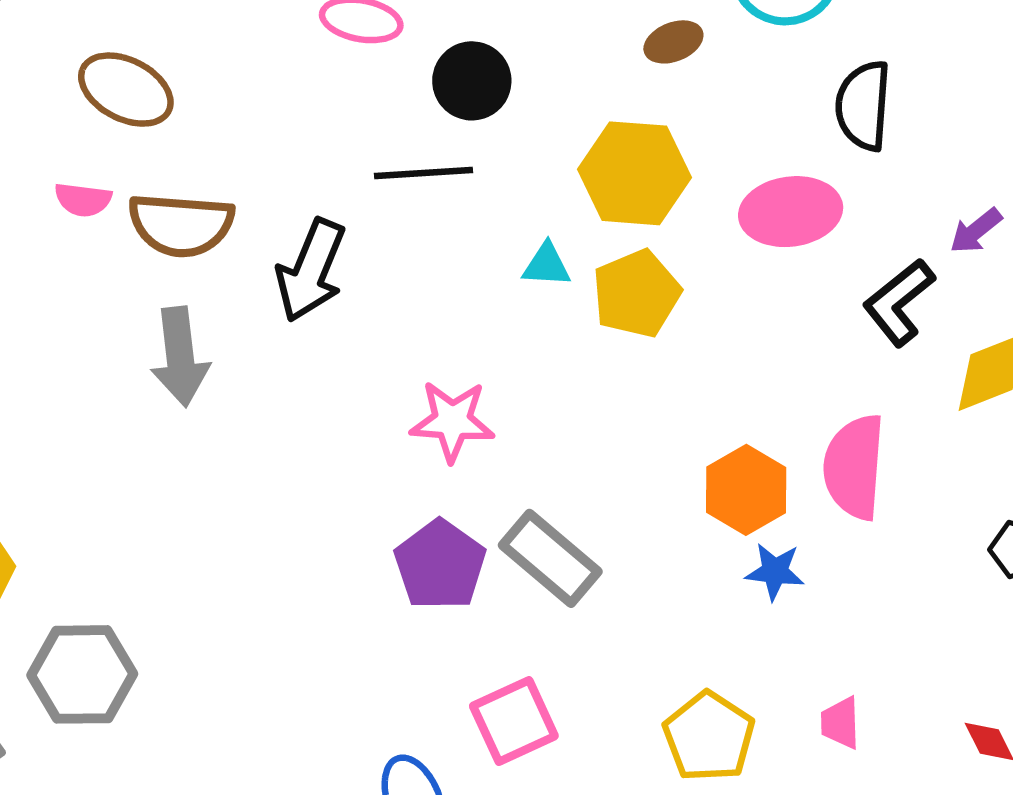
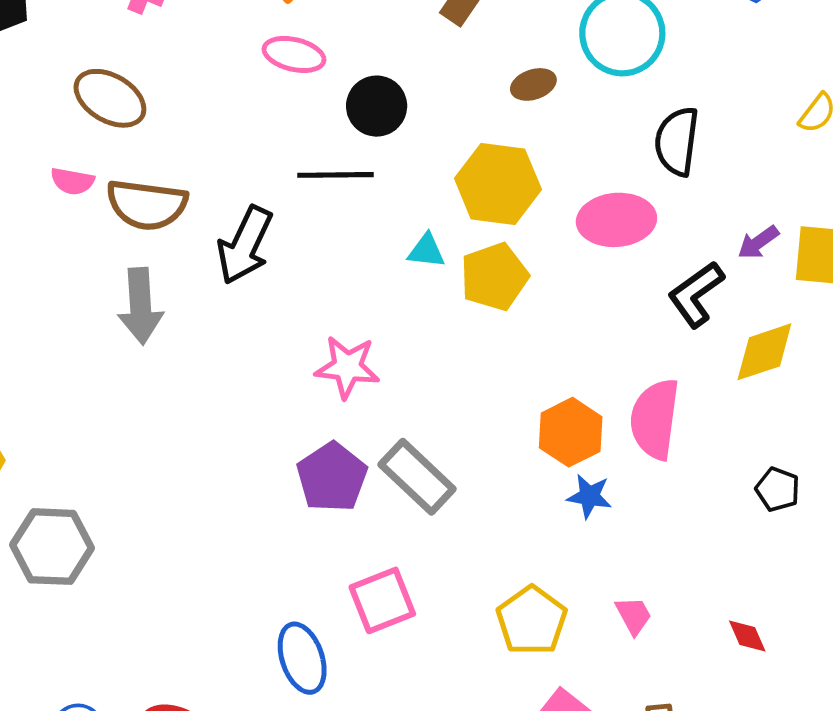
pink trapezoid: (840, 723) -> (633, 615), turned 150

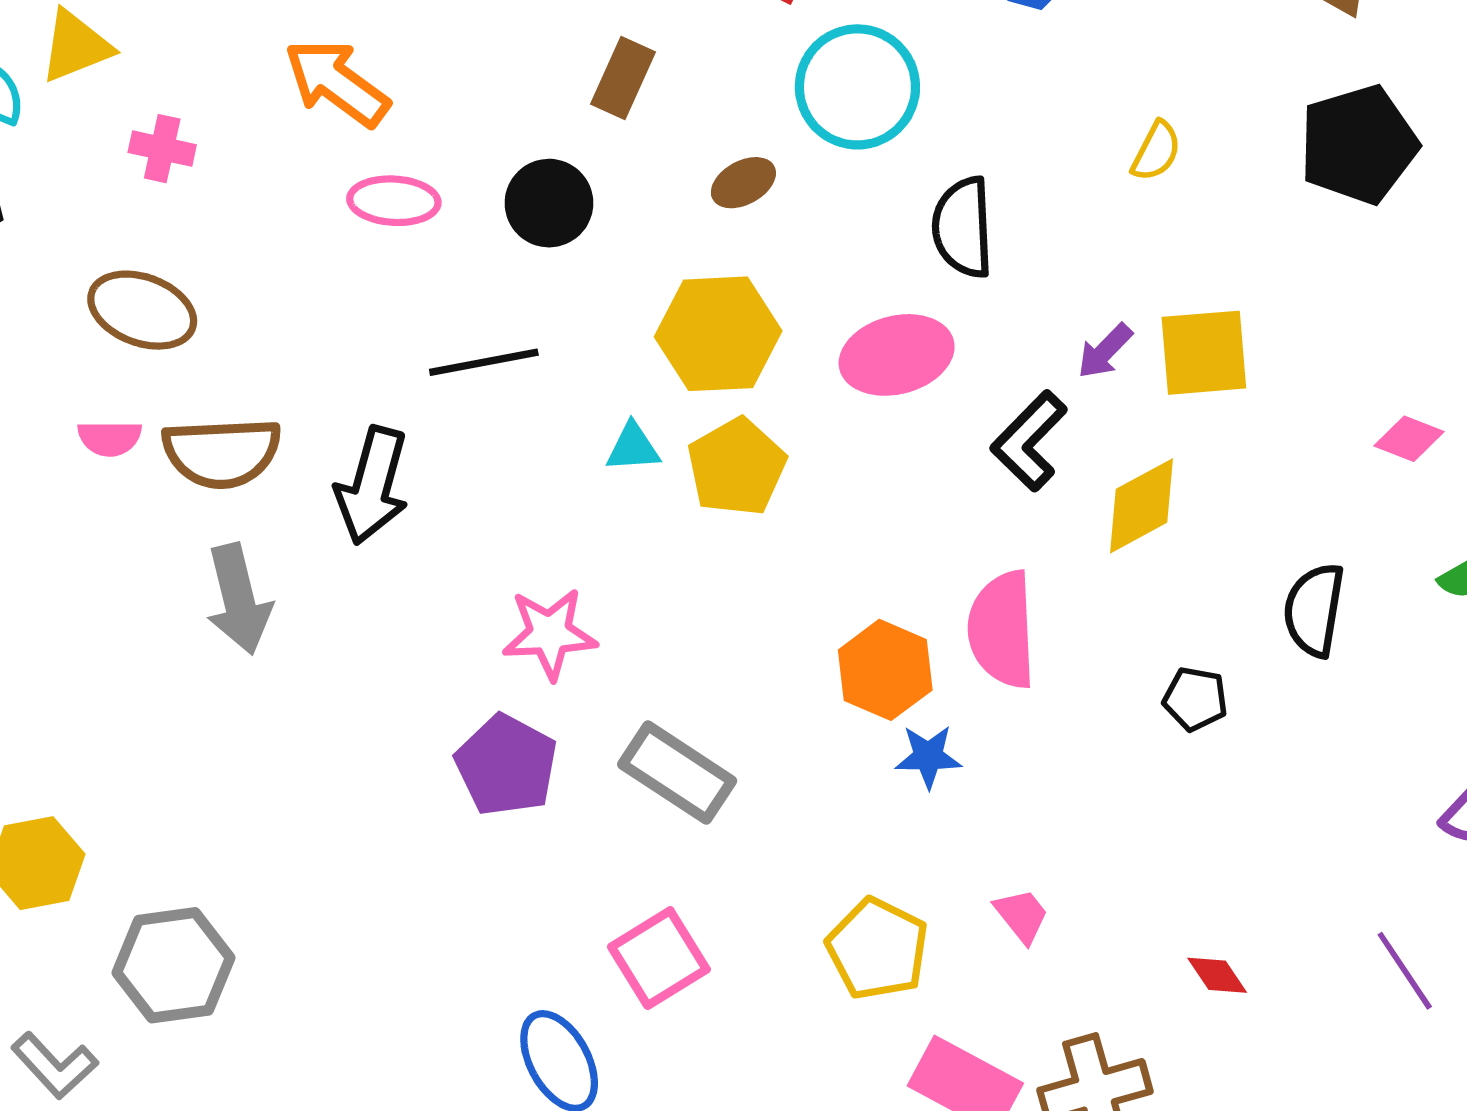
black circle: (377, 106) -> (549, 203), moved
purple pentagon: (332, 477) -> (506, 765), moved
red diamond: (747, 636) -> (1217, 975), moved

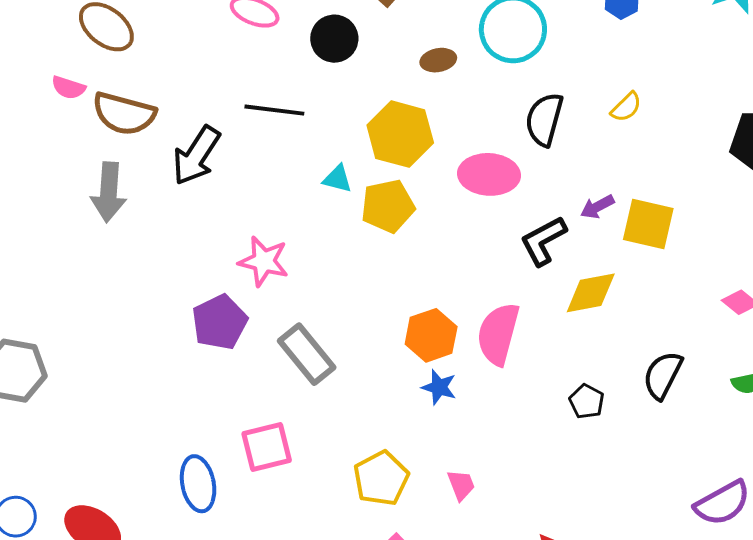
yellow semicircle: (1156, 151) -> (626, 107), moved

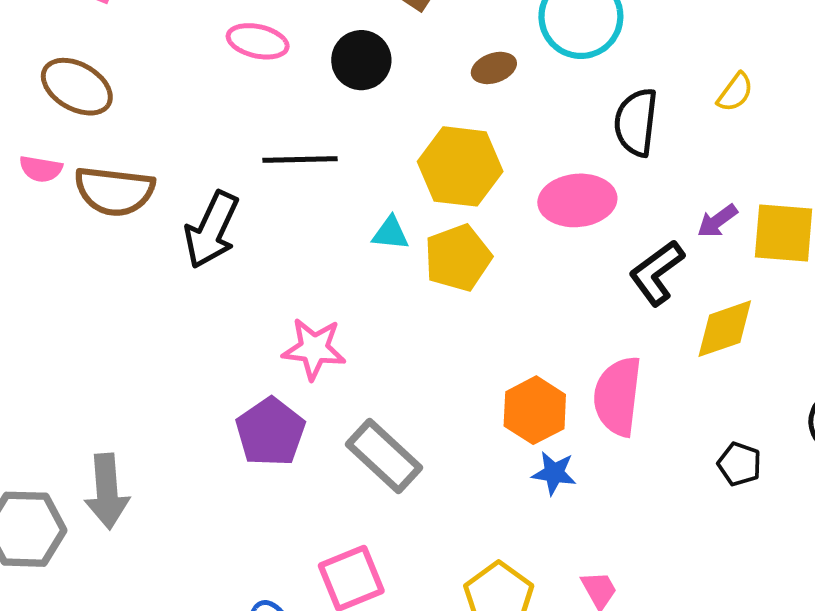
gray arrow: (109, 192) -> (107, 491), moved

